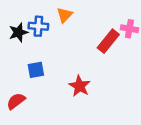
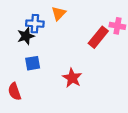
black star: (18, 32) -> (26, 36), moved
red semicircle: (16, 101) -> (14, 91), turned -72

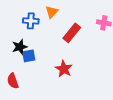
black star: (26, 36) -> (20, 47), moved
red rectangle: (98, 37) -> (72, 33), moved

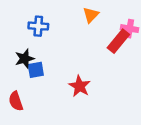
orange triangle: (52, 12) -> (91, 15), moved
red rectangle: (72, 33) -> (118, 41), moved

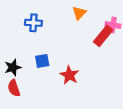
black star: (25, 59) -> (13, 67), moved
blue square: (36, 70) -> (42, 61), moved

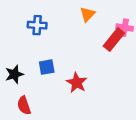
red semicircle: (14, 88) -> (24, 105), moved

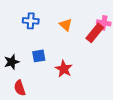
orange triangle: (87, 14) -> (66, 25), moved, turned -32

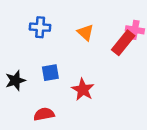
red semicircle: (20, 88) -> (44, 114), moved, turned 98

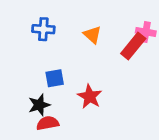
black star: (15, 80) -> (39, 105), moved

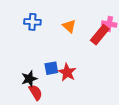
blue square: (55, 78) -> (51, 68), moved
red semicircle: (48, 123) -> (36, 92), turned 70

